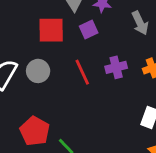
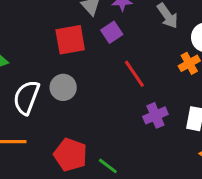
purple cross: (116, 67) -> (155, 115), moved
red line: (82, 72) -> (134, 74), moved

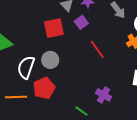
purple cross: (155, 115) -> (104, 95), moved, turned -35
red pentagon: (70, 155) -> (44, 88), moved, turned 30

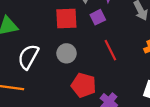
gray circle: (50, 60) -> (67, 53), moved
red pentagon: (44, 88) -> (84, 85), moved, turned 30

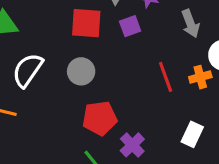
red line: (110, 50) -> (166, 77), moved
red pentagon: (84, 85) -> (100, 118), turned -30

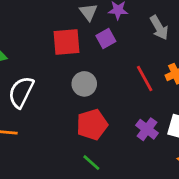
gray circle: (81, 71) -> (84, 84), moved
purple cross: (132, 145) -> (147, 129), moved

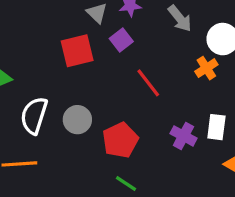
red line: (145, 79) -> (148, 83), moved
gray circle: (84, 84) -> (77, 120), moved

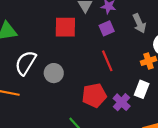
purple square: (121, 40) -> (107, 28), moved
white rectangle: (216, 127) -> (142, 89), moved
red pentagon: (120, 140) -> (94, 95), moved

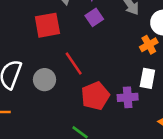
red line: (107, 61) -> (74, 63), moved
purple cross: (122, 102) -> (128, 97), turned -36

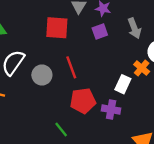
orange cross: (149, 45) -> (142, 68), turned -35
white rectangle: (147, 78) -> (123, 84), moved

